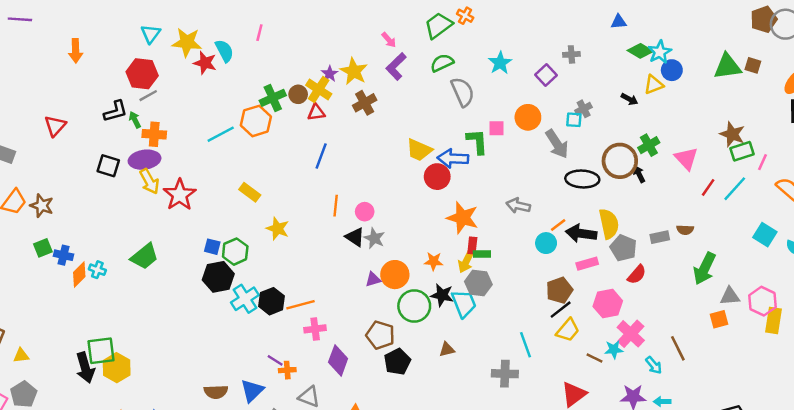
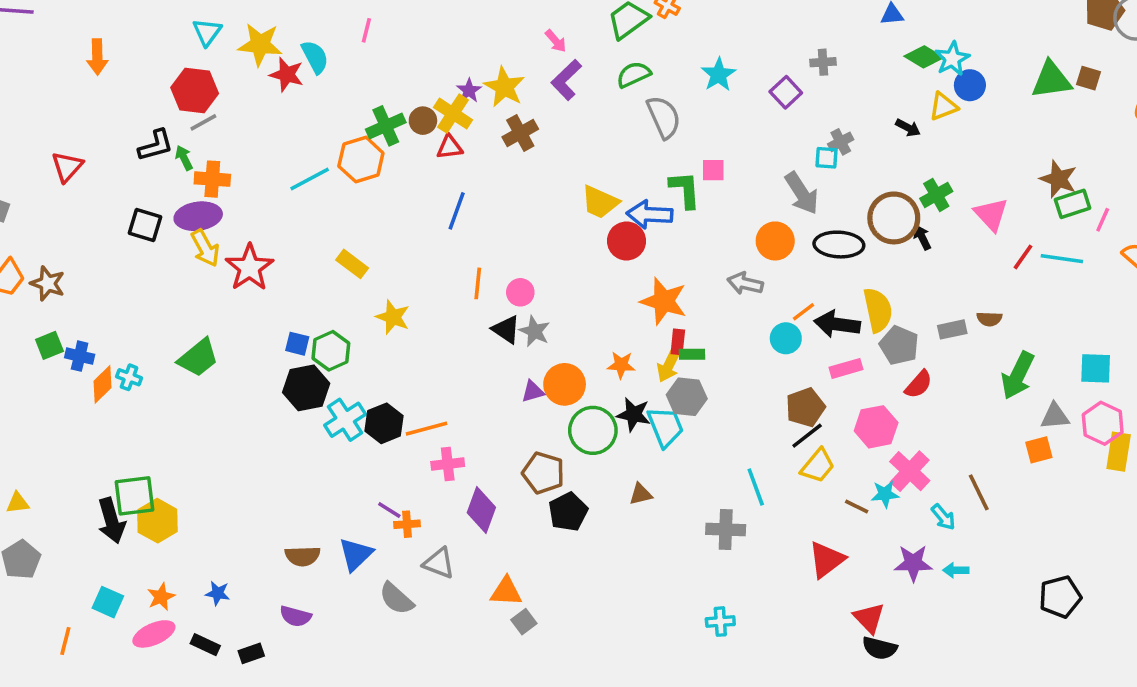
orange circle: (528, 117) -> (775, 241), moved
cyan line: (735, 189) -> (1062, 259), turned 56
cyan square: (765, 235) -> (1096, 368), moved, turned -30

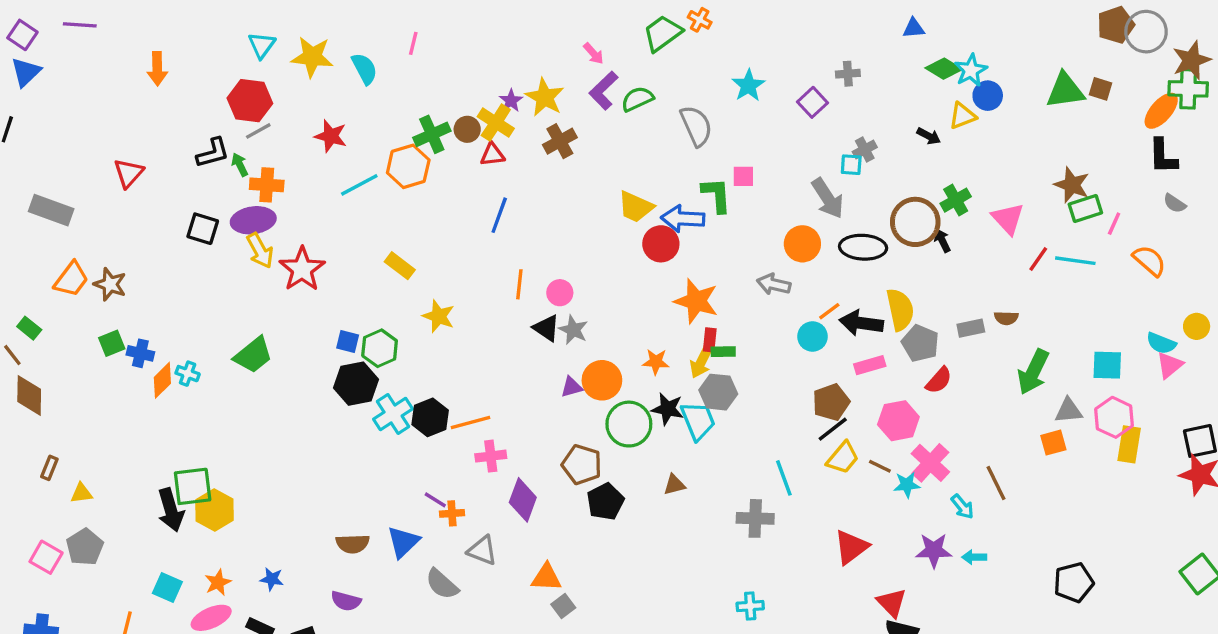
red star: (287, 75) -> (331, 136), moved
green semicircle: (634, 75) -> (637, 99), moved
brown line: (857, 506) -> (880, 466), moved

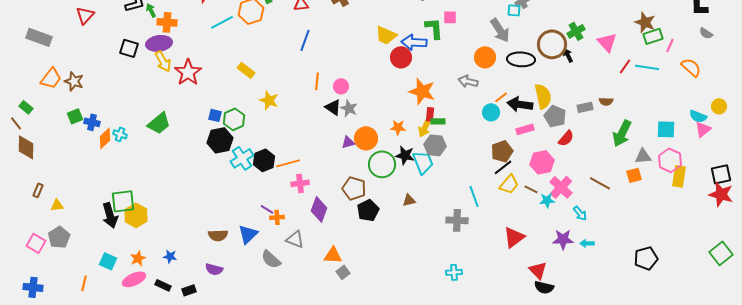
brown line: (996, 483) -> (600, 183), moved, turned -35

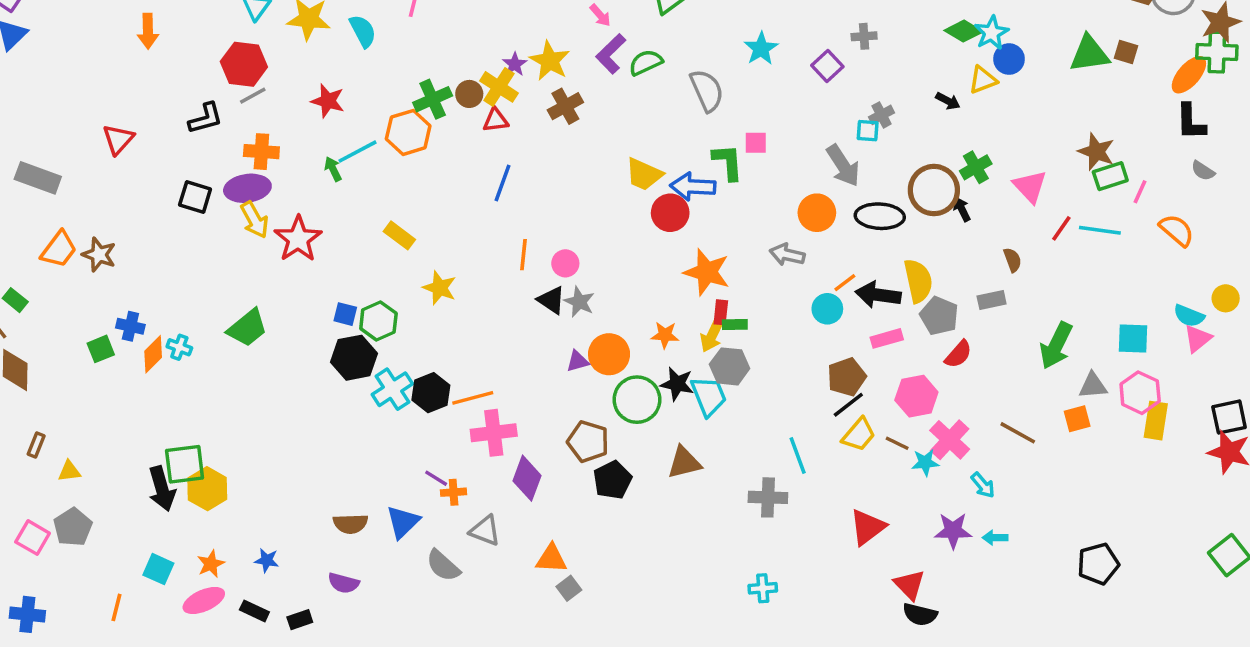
green arrow: (151, 10) -> (333, 169), moved
brown semicircle: (606, 101) -> (1013, 260), moved, turned -112
green square: (75, 116) -> (101, 349), moved
pink cross: (300, 183) -> (494, 433), size x1.4
brown triangle: (409, 200) -> (684, 463), size x1.5

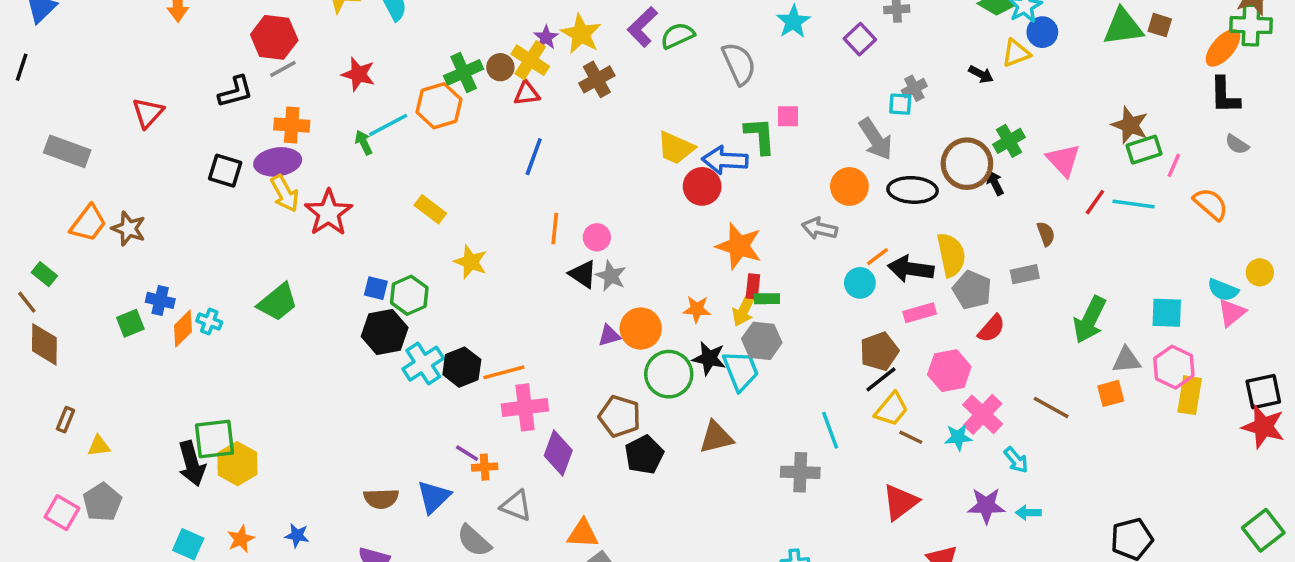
brown line: (897, 443) -> (911, 437), moved

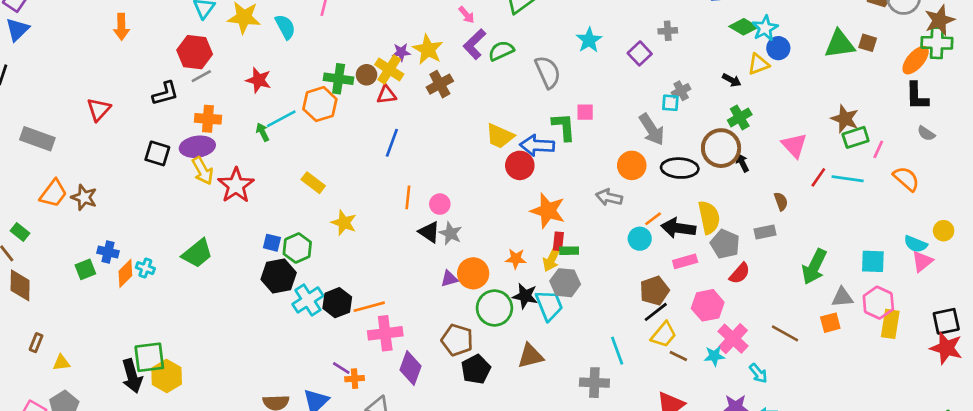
purple star: (546, 37) -> (401, 52), turned 30
green cross: (464, 72) -> (339, 79), turned 32
green cross: (1009, 141) -> (740, 117), moved

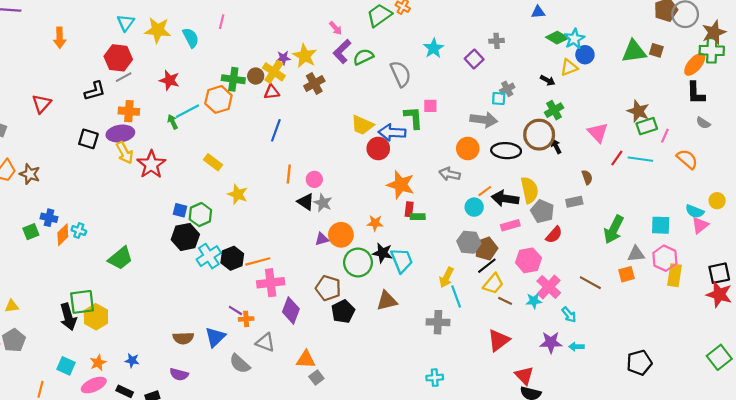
gray arrow: (652, 129) -> (484, 120), turned -50
green trapezoid: (197, 253) -> (120, 258), moved
yellow arrow: (552, 259) -> (446, 277), moved
gray hexagon: (565, 283) -> (469, 242), moved

